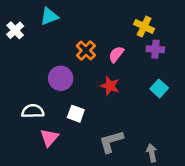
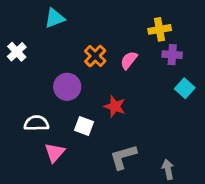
yellow cross: (144, 26) -> (160, 29), turned -36
white cross: (15, 30) -> (17, 52), moved
red star: (110, 86) -> (115, 106), moved
cyan square: (159, 88) -> (185, 88), moved

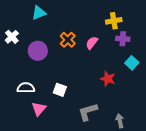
purple circle: (67, 87) -> (38, 51), moved
red star: (115, 106) -> (108, 79), moved

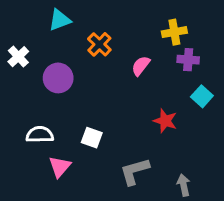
orange cross: (68, 40) -> (99, 44), moved

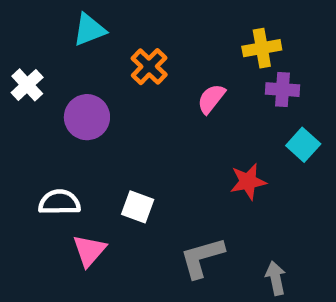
red star: (165, 121) -> (248, 182), turned -30

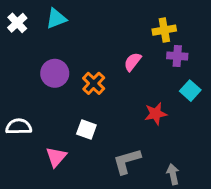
orange cross: (149, 67) -> (94, 83), moved
white cross: (27, 85) -> (17, 23), moved
white semicircle: (59, 202) -> (19, 127), moved

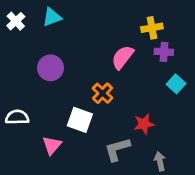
pink semicircle: (133, 62) -> (123, 57), size x1.4
orange cross: (94, 83) -> (103, 93), moved
red star: (156, 114) -> (144, 124), moved
white square: (86, 130) -> (80, 120), size x1.4

